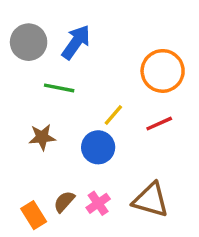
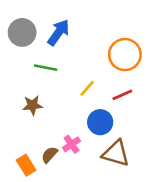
blue circle: (98, 147) -> (100, 122), moved
pink cross: (98, 203) -> (72, 144), moved

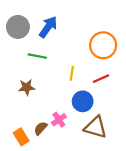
yellow line: (87, 88) -> (72, 73), turned -32

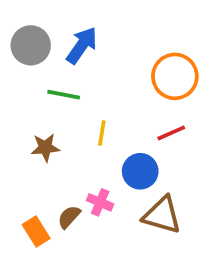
yellow line: (72, 73) -> (102, 133), moved
pink cross: (59, 120) -> (100, 202), turned -32

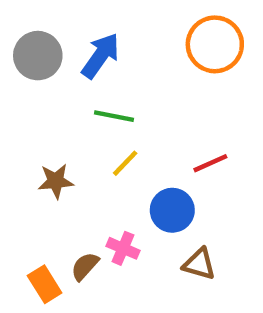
orange circle: (175, 76) -> (215, 44), moved
green line: (64, 95) -> (114, 116), moved
yellow line: (102, 133) -> (125, 163), turned 35
brown triangle: (162, 215) -> (199, 264), size x0.7

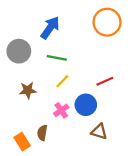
gray circle: (38, 56) -> (19, 51), moved
pink cross: (123, 248) -> (61, 110), moved, turned 32
brown semicircle: (85, 266) -> (42, 133), turned -32

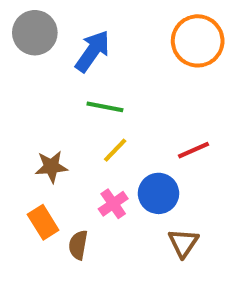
gray circle: (19, 51) -> (35, 33), moved
brown triangle: (99, 132) -> (183, 243), turned 48
orange rectangle: (22, 142) -> (43, 222), moved

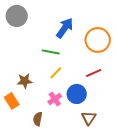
orange circle: (198, 41) -> (98, 40), moved
blue arrow: (93, 51) -> (65, 28), moved
orange rectangle: (43, 222) -> (12, 101), moved

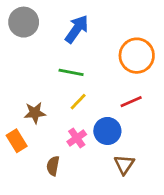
blue arrow: (65, 28) -> (77, 29), moved

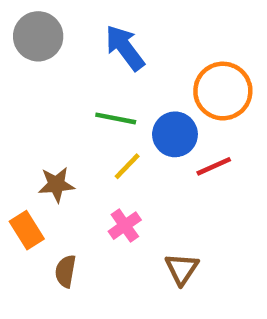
blue arrow: (77, 29) -> (125, 48), turned -72
blue circle: (107, 131) -> (175, 134), moved
brown triangle: (124, 164) -> (182, 269), moved
brown semicircle: (53, 166) -> (66, 271), moved

